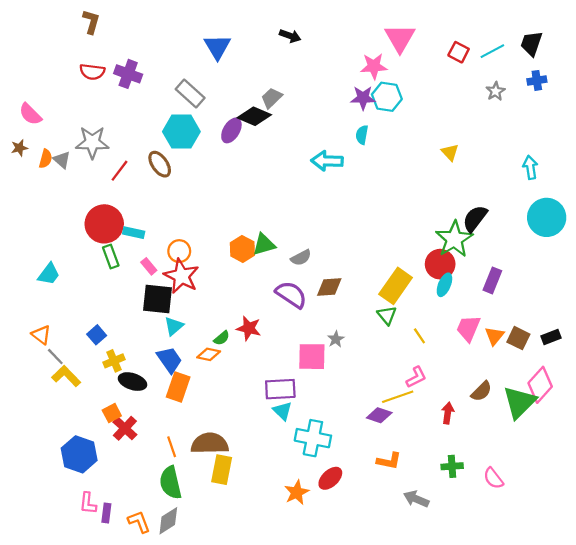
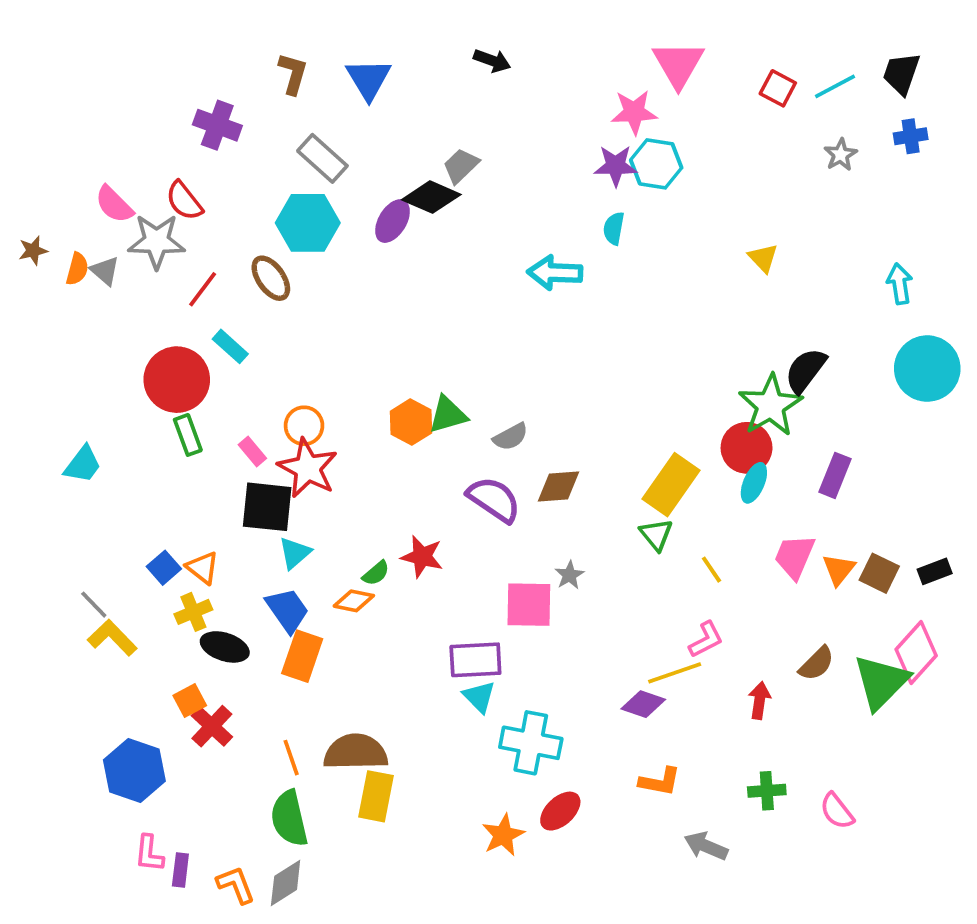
brown L-shape: (91, 22) -> (293, 74), moved
red semicircle: (92, 72) -> (184, 201), moved, turned 45
pink semicircle: (30, 114) -> (114, 204), moved
cyan rectangle: (134, 233) -> (230, 346), moved, turned 30
orange triangle: (41, 335) -> (203, 568), moved

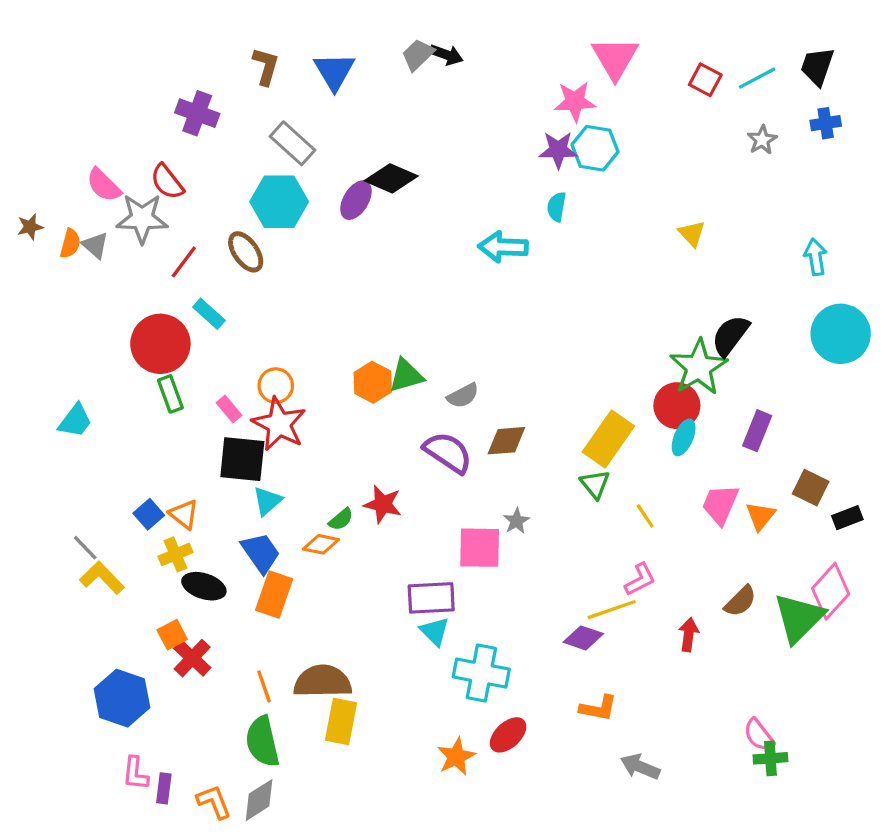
gray trapezoid: (461, 166) -> (418, 55), moved
brown square: (879, 573) -> (811, 488), moved
green cross: (767, 791) -> (770, 758), moved

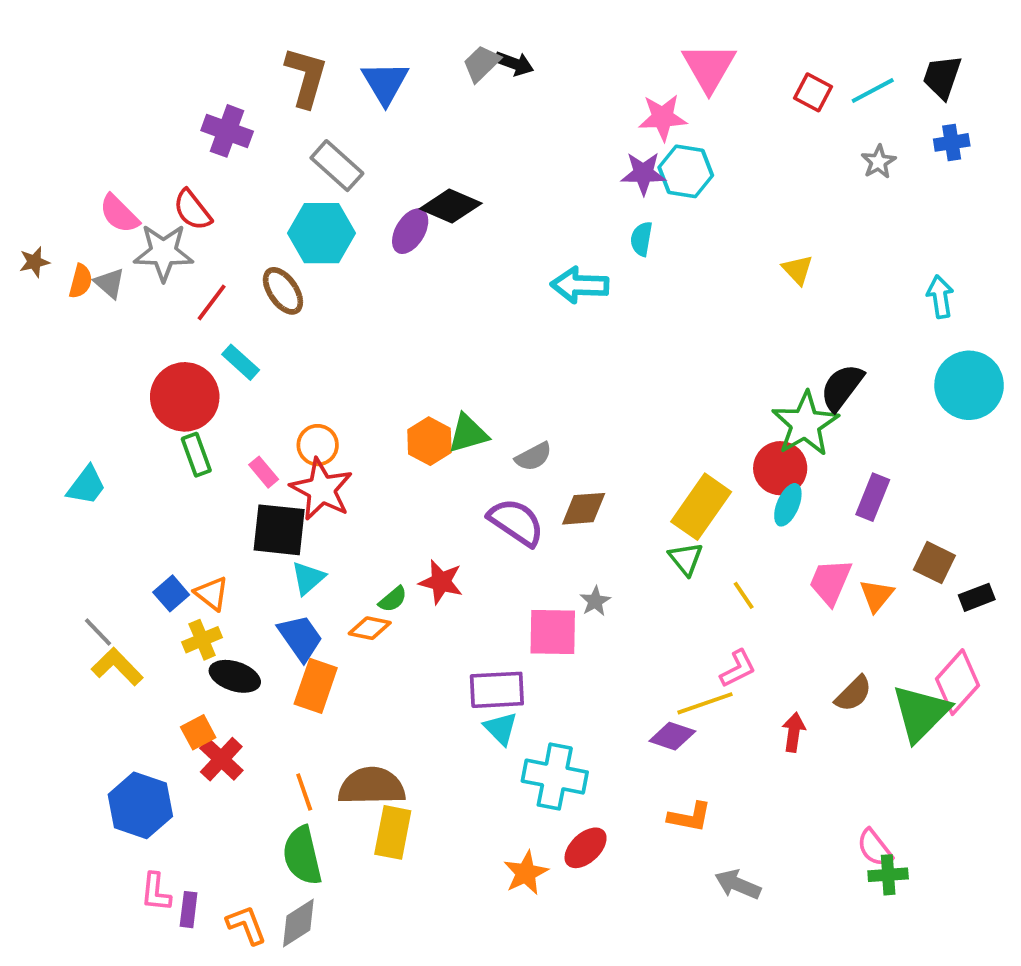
brown L-shape: (266, 66) -> (306, 77), size x1.4

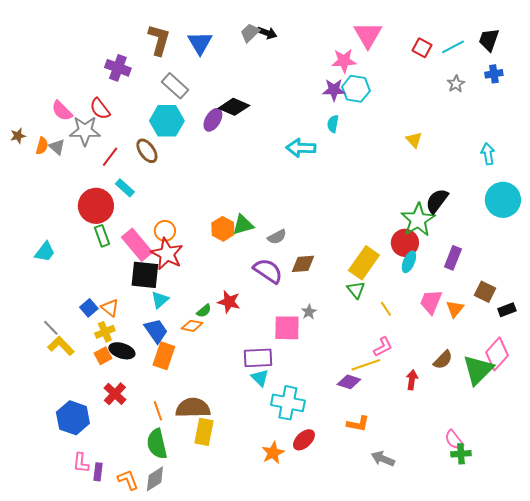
pink rectangle: (264, 472) -> (137, 245), size x2.0
orange square: (198, 732) -> (103, 356), moved

